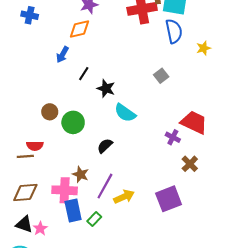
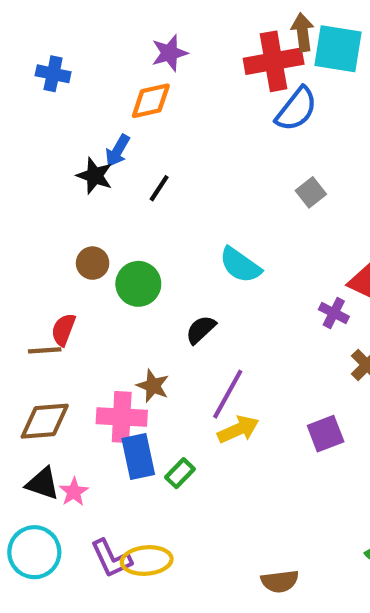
blue semicircle: (174, 31) -> (296, 109), moved, turned 50
black star: (106, 88) -> (95, 176), moved
red semicircle: (35, 146) -> (63, 330), turned 112
purple line: (105, 186) -> (228, 394), moved
purple square: (169, 199) -> (326, 434), size x0.7

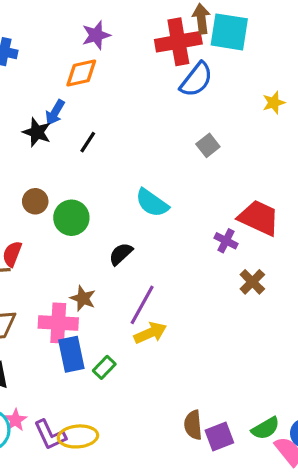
purple square: (326, 434) -> (219, 436), moved
pink star: (74, 492) -> (15, 420), moved
brown semicircle: (280, 581) -> (193, 425), moved, turned 92

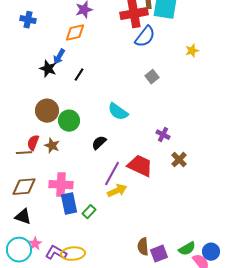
brown circle: (35, 201) -> (47, 111), size x1.5
red trapezoid: (259, 218) -> (140, 166), moved
brown star: (83, 298) -> (52, 146), moved
purple L-shape: (50, 435) -> (56, 253), turned 145

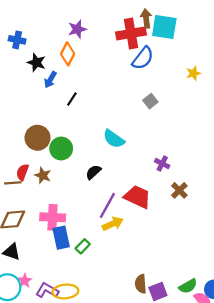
orange diamond: (75, 33) -> (68, 54), turned -50
black star: (48, 69) -> (36, 63), moved

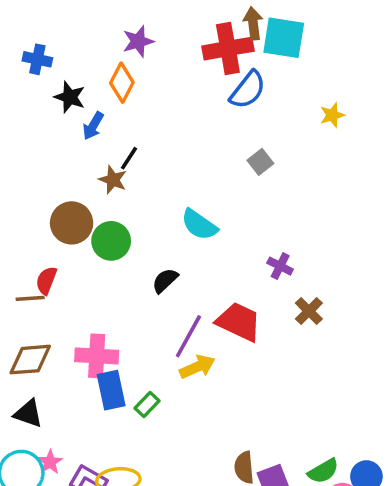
brown star: (43, 175) -> (113, 180), moved

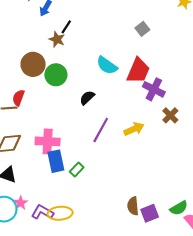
purple cross: (280, 266) -> (154, 89), size x1.5
red trapezoid: (239, 322) -> (138, 71), moved, turned 88
yellow arrow: (197, 367) -> (134, 129), moved

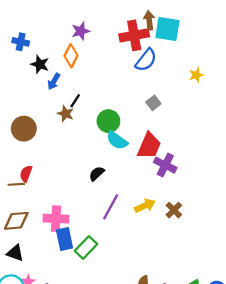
brown circle: (33, 64) -> (24, 129), moved
green circle: (56, 75) -> (108, 121), moved
brown cross: (170, 115) -> (174, 210), moved
green rectangle: (77, 170) -> (86, 248), size x1.5

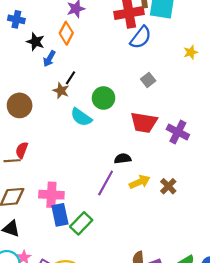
cyan semicircle: (117, 140) -> (81, 117), moved
red trapezoid: (149, 146) -> (144, 122), turned 76
purple cross: (165, 165) -> (178, 132), moved
black semicircle: (97, 174) -> (123, 159), moved, turned 35

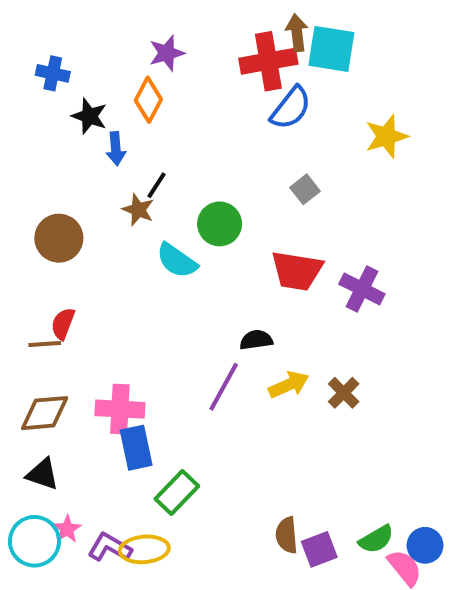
yellow star: (191, 52) -> (386, 136), size x1.5
blue arrow: (49, 59) -> (116, 149), turned -35
green rectangle: (81, 223) -> (177, 492), moved

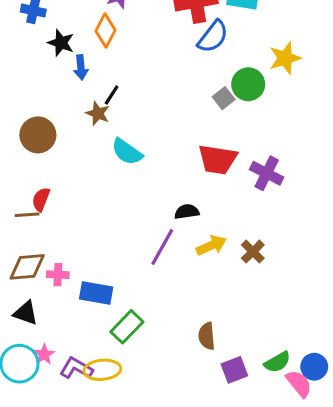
green circle: (220, 224) -> (248, 84), moved
pink cross: (120, 409) -> (58, 275), moved, size x0.6
blue rectangle: (136, 448) -> (96, 293), turned -68
brown semicircle: (287, 535) -> (207, 336), moved

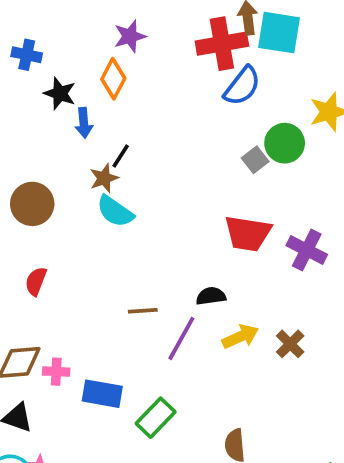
brown star: (98, 113) -> (104, 178), turned 30
cyan semicircle: (127, 152) -> (115, 211), moved
brown line: (27, 215) -> (143, 311), moved
green rectangle: (127, 327) -> (156, 418), moved

